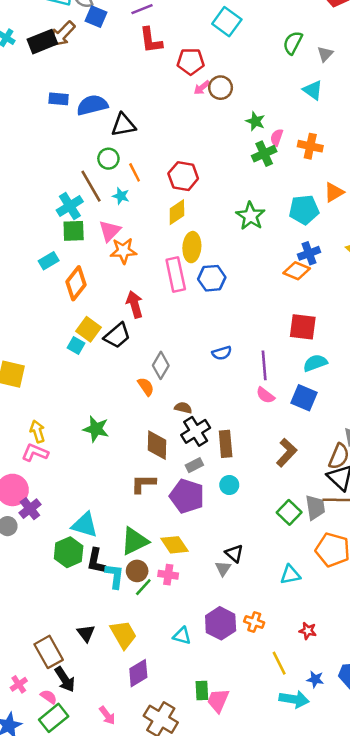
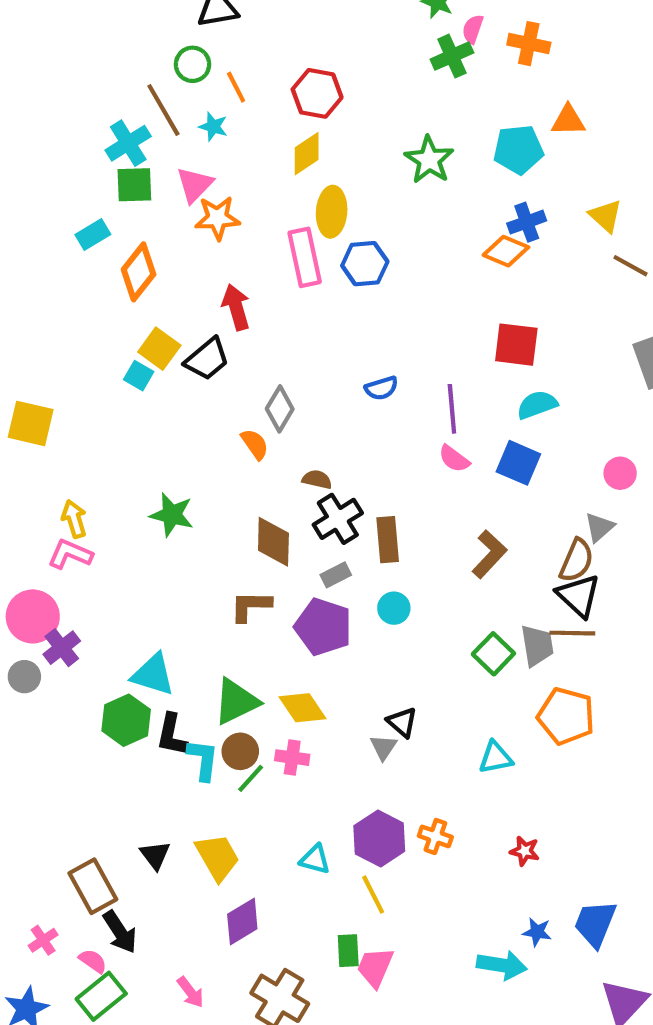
orange triangle: (334, 192) -> (568, 120), turned 30
yellow line: (279, 663) -> (373, 895), moved

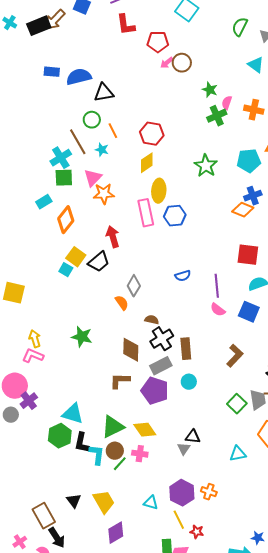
gray rectangle: (336, 575) -> (161, 366), size x1.5
black triangle: (402, 722) -> (193, 437), turned -35
red star: (525, 851) -> (197, 532), moved

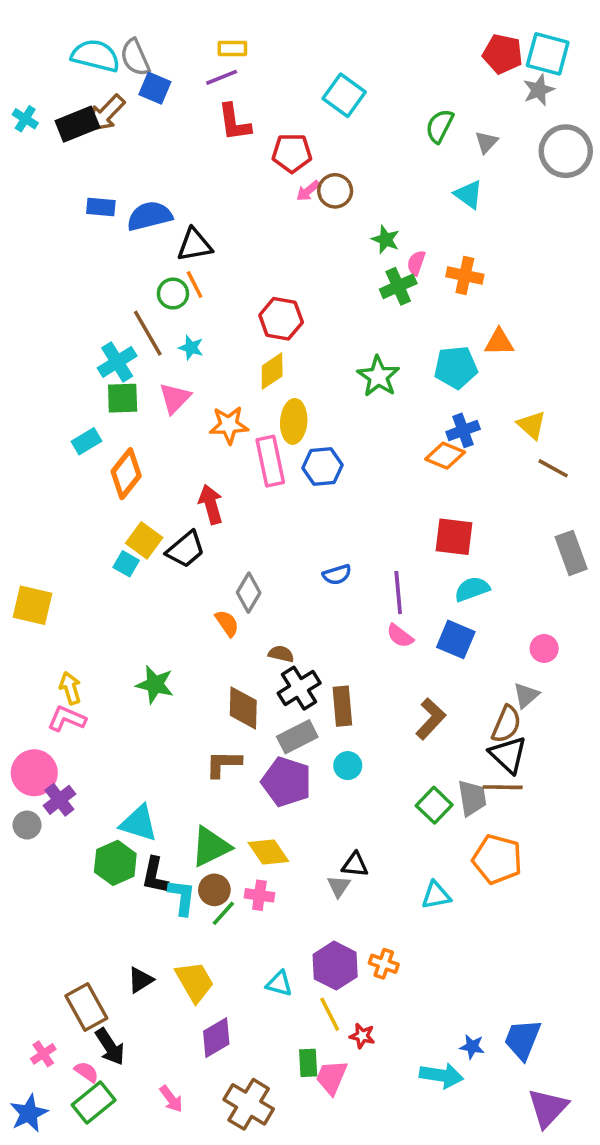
orange line: (113, 131) -> (195, 285), moved
orange star: (104, 194) -> (229, 425), moved
black triangle: (74, 501) -> (141, 980), turned 35

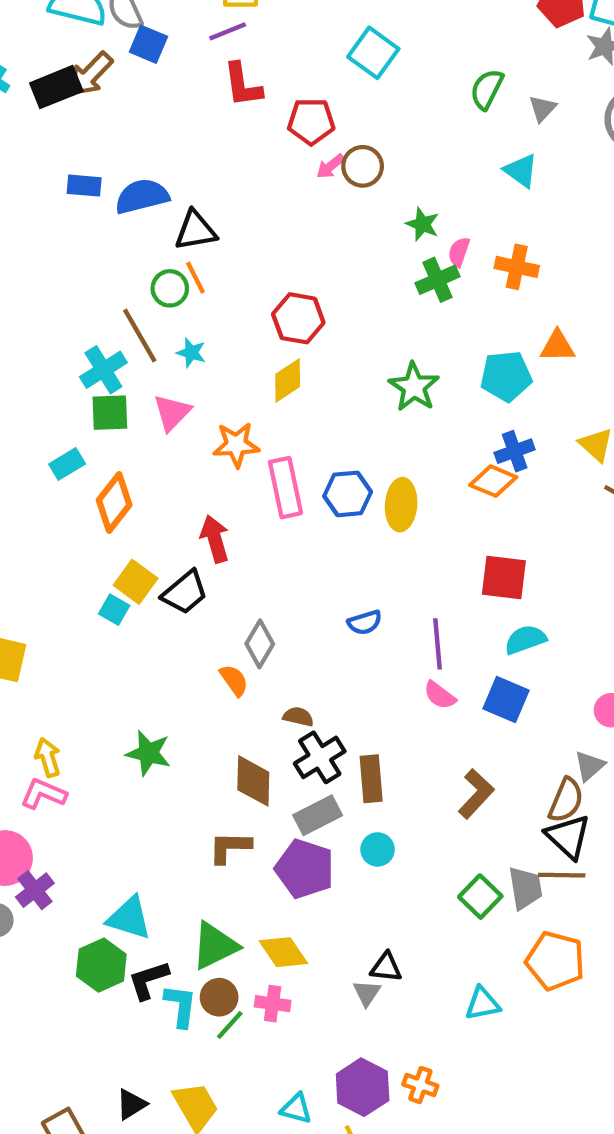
yellow ellipse: (294, 421) -> (401, 505), moved
black L-shape: (155, 875) -> (148, 980), turned 60

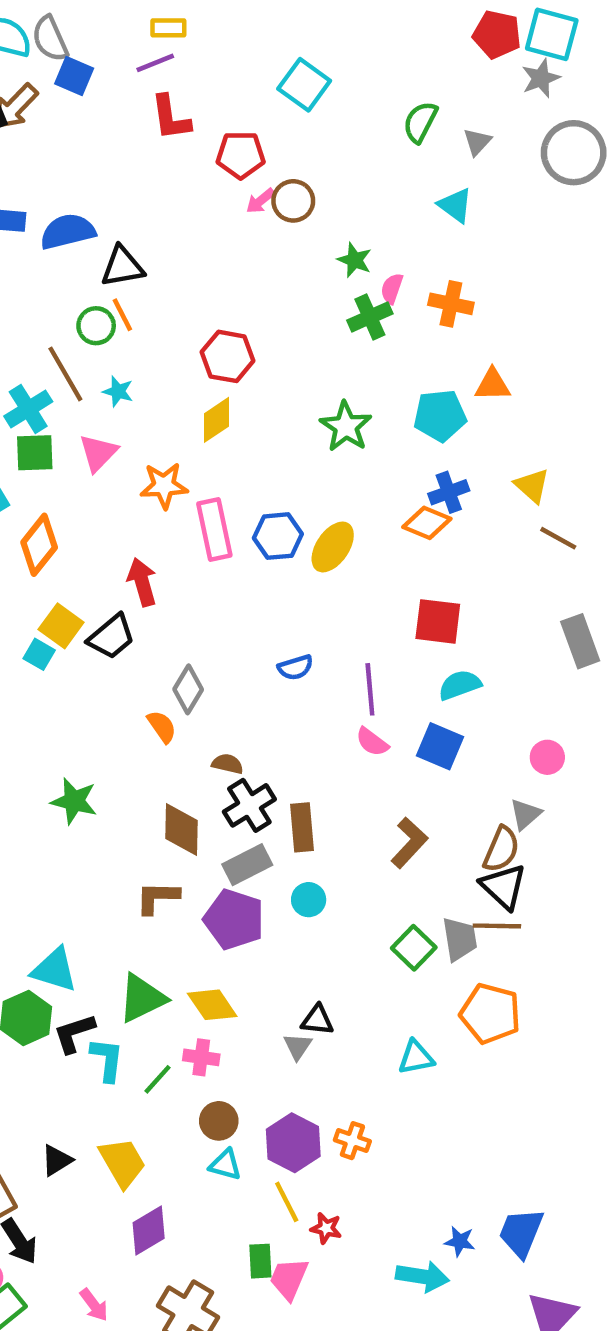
yellow ellipse: (401, 505) -> (333, 547), turned 30
brown circle: (219, 997) -> (219, 1121), moved

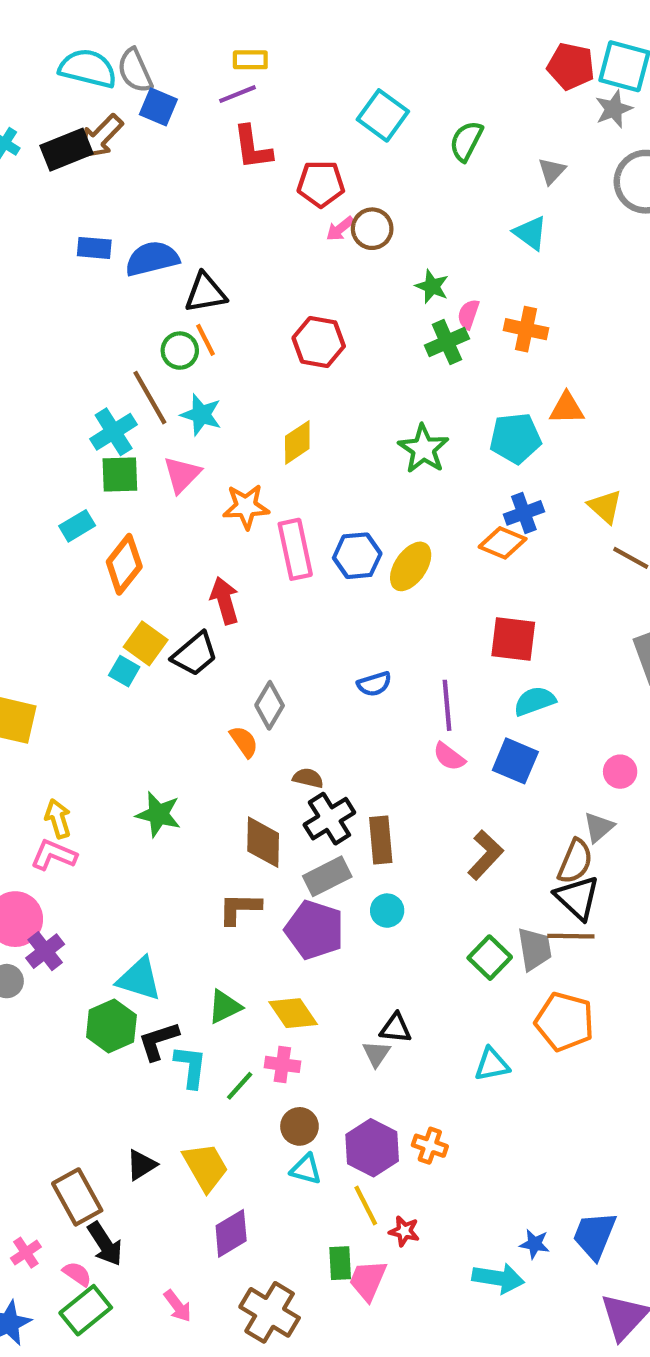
green semicircle: (420, 122) -> (466, 141), moved
red hexagon: (228, 356) -> (319, 342), moved
cyan star: (118, 391) -> (201, 415), size x1.4
green triangle: (142, 998) -> (225, 1007), size x0.7

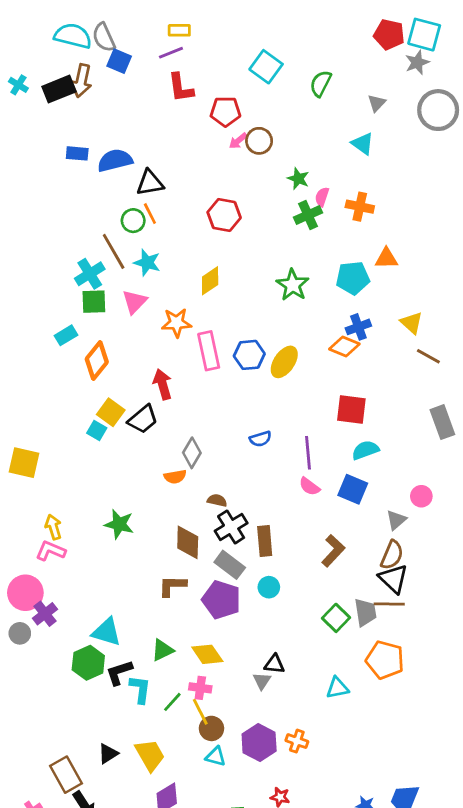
brown arrow: (101, 137) -> (81, 81), turned -32
orange semicircle: (244, 742) -> (175, 477), turned 115
gray triangle: (599, 827) -> (396, 520), moved
gray rectangle: (327, 876) -> (230, 565), turned 64
yellow line: (366, 1205) -> (200, 712), moved

